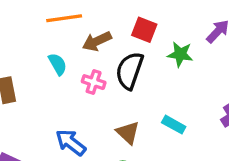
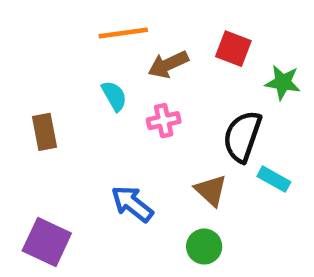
black semicircle: (130, 71) -> (242, 136), moved
pink cross: (94, 82) -> (164, 121), turned -30

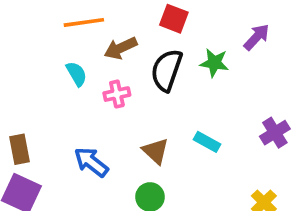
red square: (233, 49) -> (174, 19), moved
brown rectangle: (45, 132) -> (20, 149), moved
black semicircle: (242, 136) -> (167, 70), moved

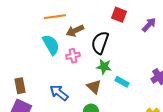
red square: (174, 19) -> (119, 15), moved
green star: (214, 63) -> (104, 67), moved
cyan semicircle: (76, 74) -> (51, 45), size x1.5

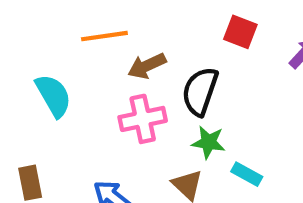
cyan semicircle: (51, 45) -> (53, 96), moved
pink cross: (73, 56) -> (143, 119), size x1.5

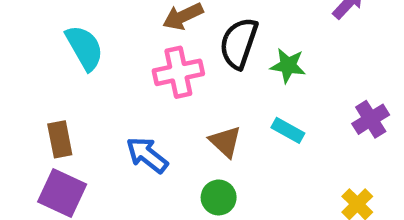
green star: (208, 142) -> (288, 66), moved

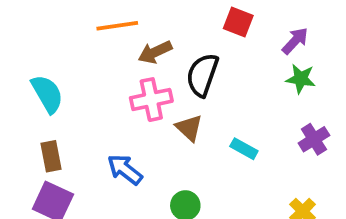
cyan semicircle: (84, 48) -> (47, 94), moved
green star: (288, 66) -> (301, 79), moved
brown triangle: (225, 142) -> (189, 128), moved

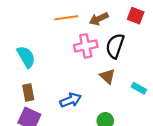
brown arrow: (155, 52) -> (99, 19), moved
pink cross: (151, 100) -> (86, 46), moved
blue arrow: (125, 169) -> (71, 100), turned 120

